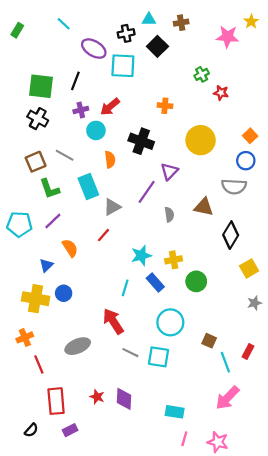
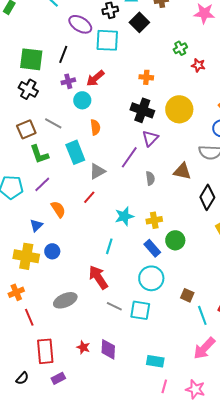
black cross: (141, 141) -> (142, 110), moved
blue rectangle: (155, 282) -> (152, 248), moved

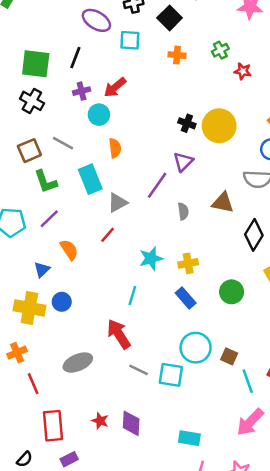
cyan square: (107, 40) -> (130, 40), size x0.7
orange cross: (146, 77) -> (177, 55), moved
black cross: (142, 110) -> (187, 123), moved, size x0.6
green circle: (175, 240) -> (232, 292), moved
cyan circle: (151, 278) -> (196, 348), moved

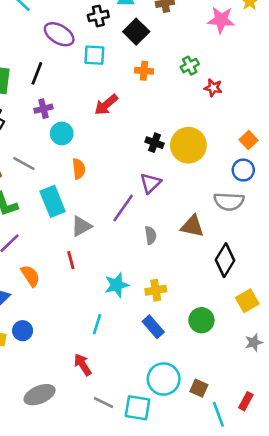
red arrow: (115, 87) -> (106, 105), moved
red line: (108, 235) -> (71, 260), turned -56
red arrow: (119, 334) -> (83, 365), size x0.7

